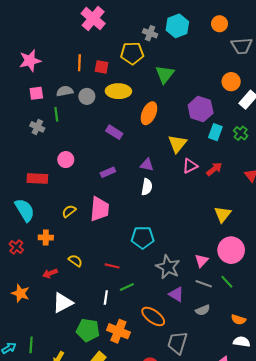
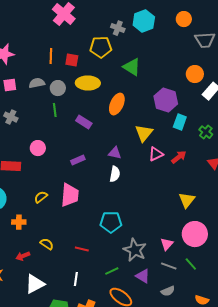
green triangle: (165, 74) -> (132, 67), turned -36
green line: (56, 114) -> (55, 110), moved
green cross: (241, 133) -> (206, 132), moved
green line: (127, 287) -> (112, 271), moved

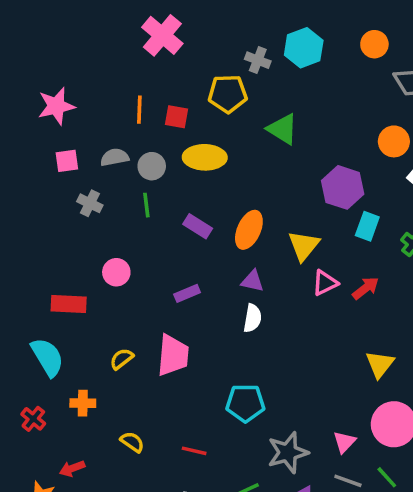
orange ellipse: (117, 104) -> (249, 230), moved
gray cross: (11, 117) -> (90, 203), moved
gray star: (135, 250) -> (288, 453), turned 30
red arrow: (23, 256) -> (72, 468), moved

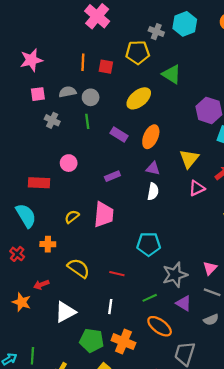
yellow ellipse: (205, 157) -> (139, 98), moved, turned -40
yellow triangle: (304, 246) -> (189, 159), moved
pink triangle: (325, 283) -> (197, 188), moved
yellow semicircle: (132, 442) -> (78, 268), size x1.5

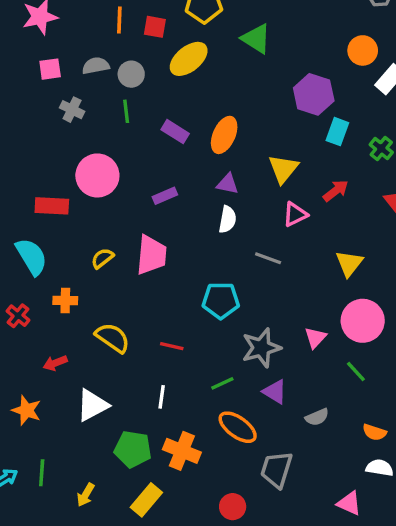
yellow ellipse: (139, 98) -> (189, 59), moved
pink circle: (69, 163) -> (97, 175), size x1.6
gray line: (212, 292) -> (268, 258), moved
orange star: (22, 302) -> (26, 410), moved

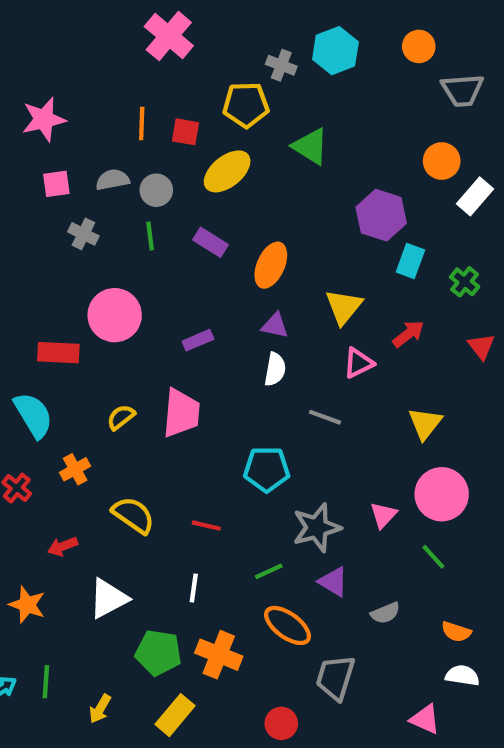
purple rectangle: (175, 132) -> (210, 242), moved
orange cross: (65, 301) -> (75, 469), turned -30

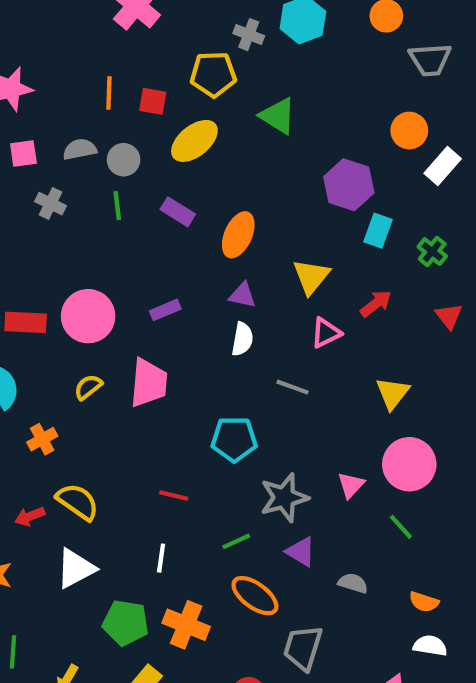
pink circle: (115, 315) -> (88, 316), moved
yellow semicircle: (133, 515) -> (78, 502), moved
gray semicircle: (385, 613) -> (353, 583), turned -140

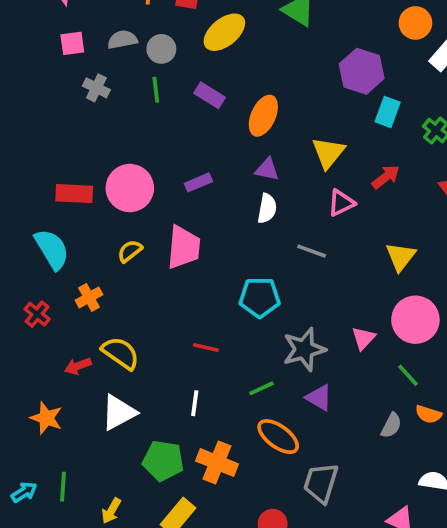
gray semicircle: (353, 583) -> (391, 425), moved, turned 100
orange semicircle: (424, 602) -> (428, 414), moved

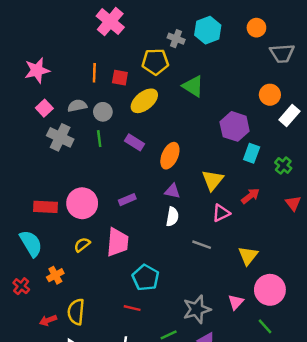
pink square: (72, 43) -> (44, 108), turned -35
gray cross: (96, 88) -> (60, 137), size x1.5
yellow triangle: (401, 257) -> (248, 256), moved
cyan pentagon: (260, 297) -> (146, 278), moved, turned 30
yellow semicircle: (121, 353) -> (76, 312), turned -120

